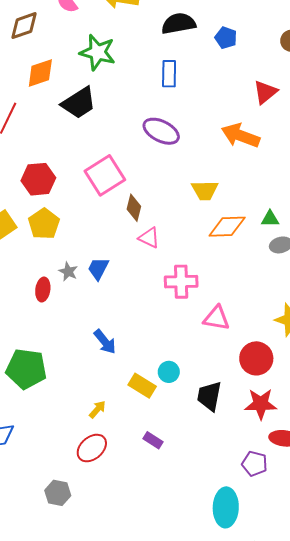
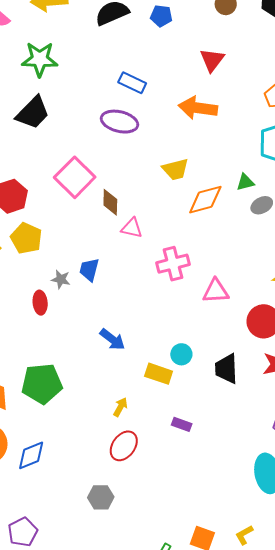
blue rectangle: (169, 74) -> (132, 83), moved, turned -52

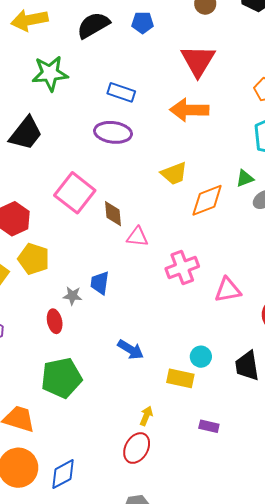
green star: (40, 59) -> (50, 73), moved
red triangle: (212, 60) -> (198, 61), size x1.4
green pentagon: (42, 384) -> (61, 378), moved
red ellipse: (124, 446) -> (137, 448), moved

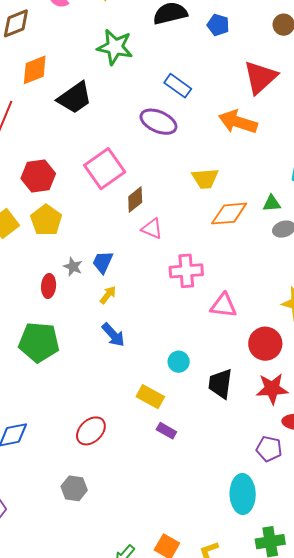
brown diamond: (113, 214) -> (135, 199), turned 40
yellow rectangle: (180, 378) -> (150, 397), moved
yellow arrow: (146, 416) -> (108, 295), moved

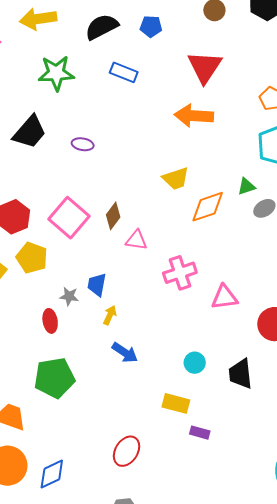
blue rectangle: (178, 86) -> (124, 72), moved
purple ellipse: (158, 122) -> (83, 144), moved, size x0.6
pink square: (105, 169) -> (69, 218), moved

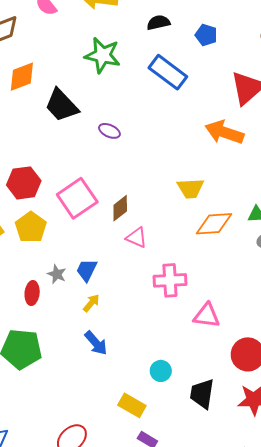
black semicircle: (102, 27) -> (158, 23), size x0.7
blue rectangle: (124, 72) -> (168, 72), size x1.4
black trapezoid: (30, 132) -> (61, 105), turned 81

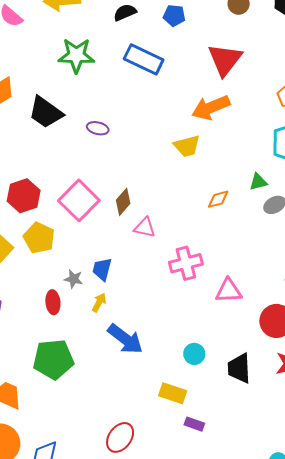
orange arrow: (224, 132) -> (211, 108), turned -30
yellow trapezoid: (191, 188) -> (187, 146), moved
orange diamond: (214, 224) -> (218, 199), size x0.6
yellow arrow: (91, 303) -> (99, 302), moved
blue arrow: (96, 343) -> (125, 339), size x1.4

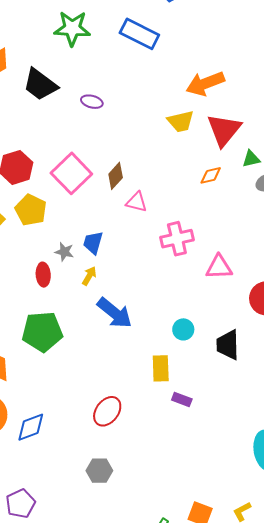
red triangle: (225, 60) -> (224, 130), moved
yellow rectangle: (173, 393) -> (161, 368), turned 68

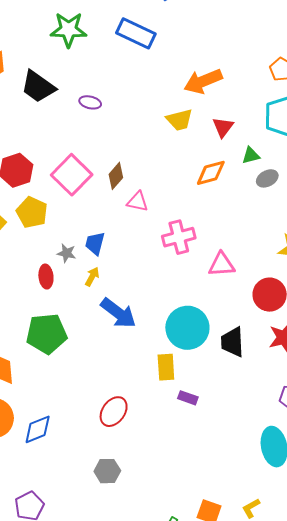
red triangle: (224, 130) -> (223, 127), size x0.6
orange diamond: (211, 175) -> (211, 173), size x1.4
cyan circle: (183, 329) -> (187, 328), size x2.0

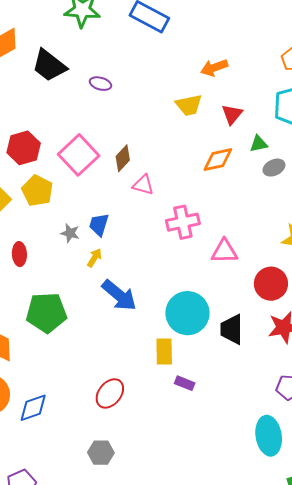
orange arrow: (203, 81) -> (214, 68), size x0.7
red ellipse: (46, 277) -> (19, 254), moved

